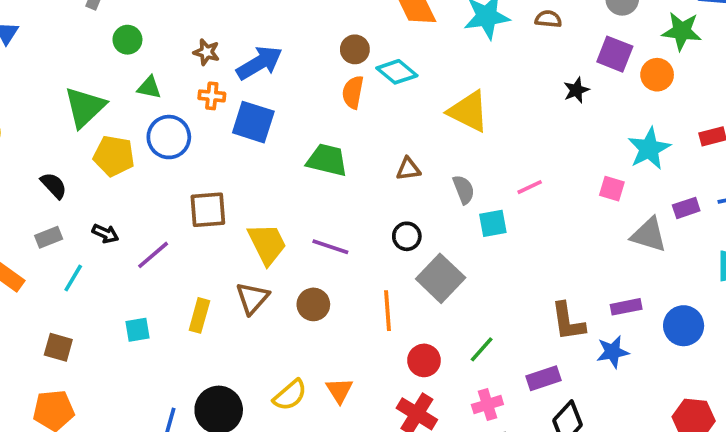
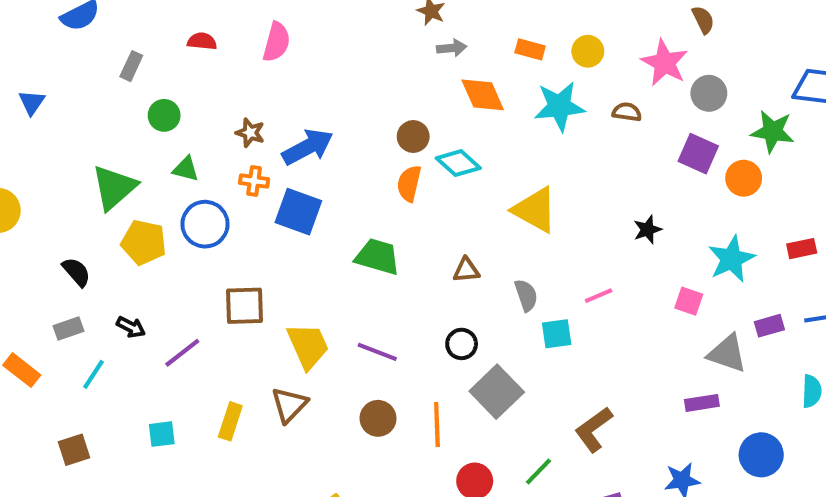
black star: (576, 90) -> (648, 230), moved
brown circle: (313, 304) -> (378, 418), moved
purple rectangle: (626, 307) -> (702, 403), moved
brown L-shape: (568, 322) -> (594, 429), moved, turned 60
brown square: (58, 347) -> (74, 450), turned -36

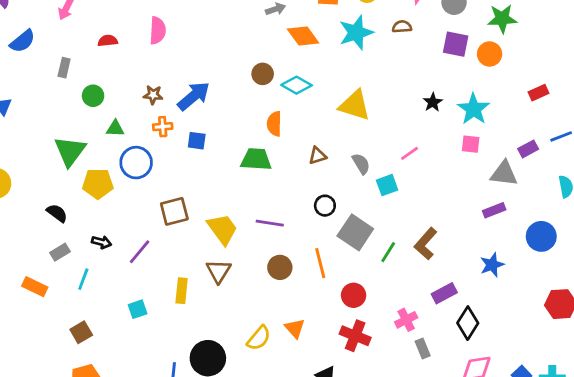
orange semicircle: (409, 183) -> (274, 124), moved
blue square: (298, 212) -> (197, 141), size x0.6
cyan star: (731, 259) -> (473, 109), moved
green line: (539, 472) -> (388, 252), moved

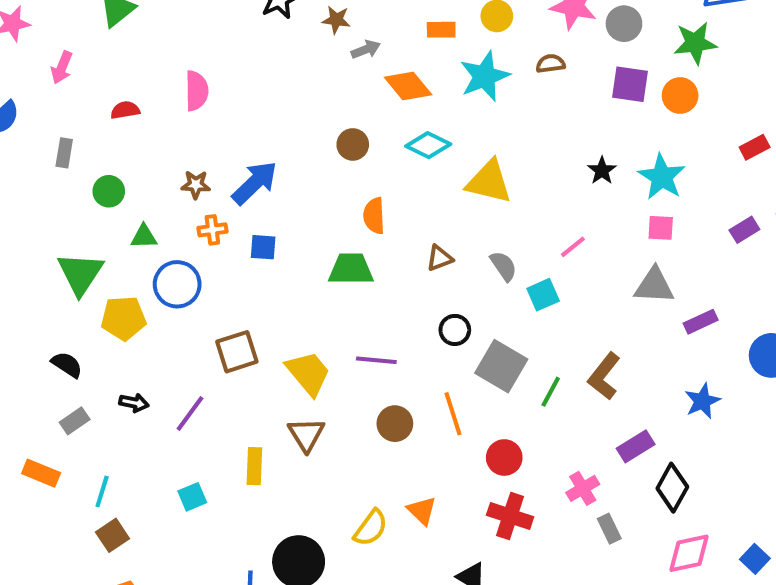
cyan diamond: (297, 85) -> (428, 145), moved
gray triangle: (504, 174) -> (654, 286), moved
cyan line: (83, 279) -> (102, 492), moved

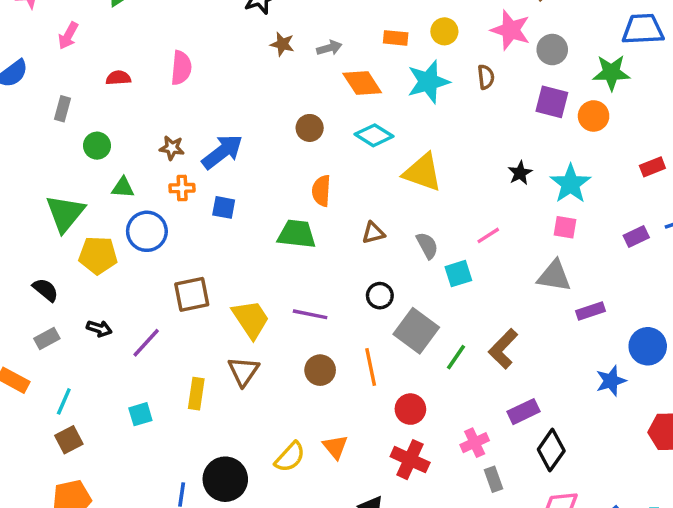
brown star: (336, 20) -> (282, 44), moved
brown semicircle: (551, 64) -> (486, 77), turned 85
blue star: (702, 401) -> (611, 381), moved

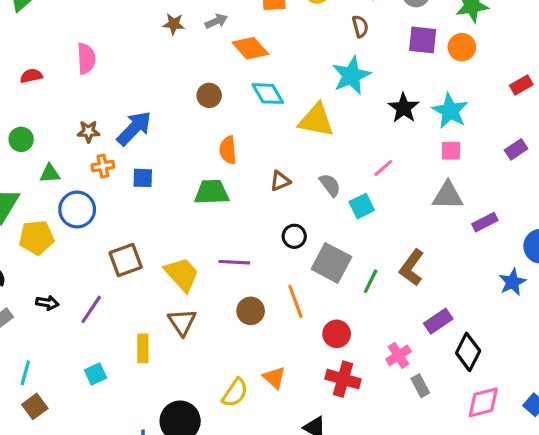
cyan star: (428, 82) -> (351, 75), moved
cyan diamond: (374, 135) -> (268, 94), turned 36
black star: (520, 173) -> (404, 108), size x1.4

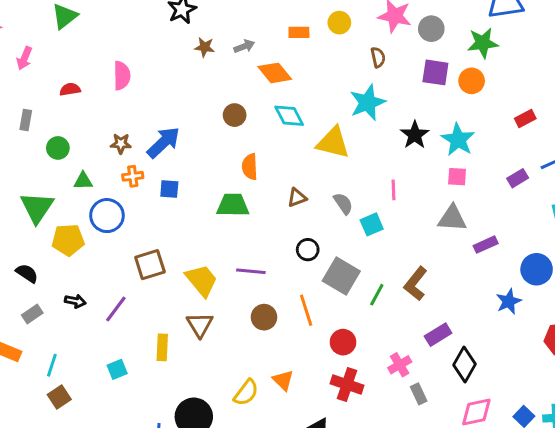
pink line: (383, 168) -> (393, 190), turned -54

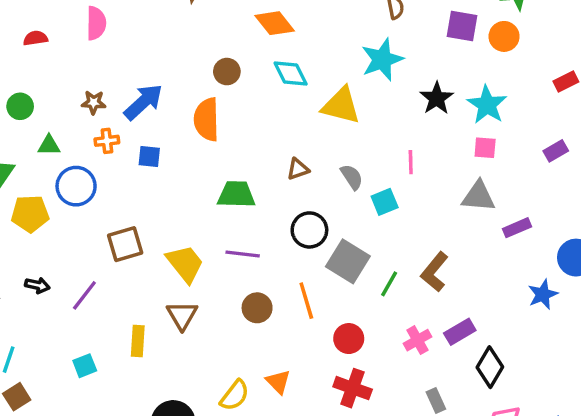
orange semicircle: (250, 167) -> (207, 119), moved, size x1.4
green trapezoid: (233, 205) -> (236, 194), moved
black circle: (308, 250) -> (309, 230), size x1.4
pink cross: (400, 365) -> (418, 340), moved

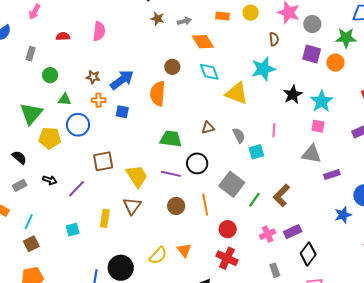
black circle: (309, 230) -> (197, 163), moved

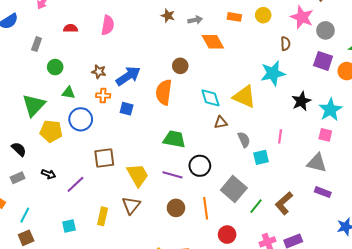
cyan diamond: (209, 72) -> (210, 98), moved
brown triangle: (208, 128) -> (221, 122), moved
purple rectangle: (332, 175) -> (323, 192), moved, turned 35

